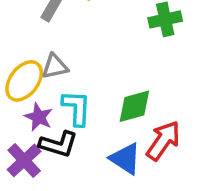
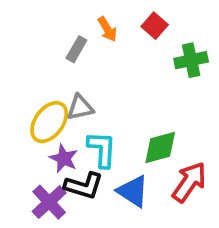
blue triangle: (125, 159) -> (133, 191), moved

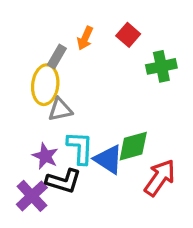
orange arrow: (107, 29) -> (85, 38), turned 55
yellow ellipse: (49, 122) -> (45, 85), moved, turned -30
blue triangle: (133, 191) -> (108, 159), moved

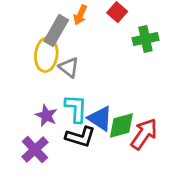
gray rectangle: (57, 56) -> (56, 30), size x1.5
gray triangle: (60, 110) -> (69, 67), moved, turned 50
green diamond: (133, 146) -> (121, 125), moved
black L-shape: (63, 181) -> (80, 137), moved

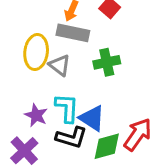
gray rectangle: (56, 30) -> (73, 33), moved, turned 72
green cross: (145, 39) -> (107, 62), moved
green diamond: (121, 125) -> (107, 146), moved

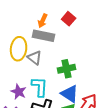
green cross: (107, 62) -> (67, 69), moved
blue triangle: (92, 118) -> (70, 94), moved

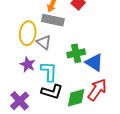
purple star: (19, 92) -> (28, 64), moved
blue triangle: (70, 94) -> (94, 62), moved

